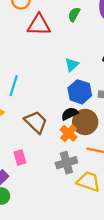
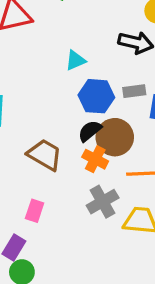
cyan triangle: (72, 65) -> (75, 60), turned 32
pink rectangle: (20, 158) -> (35, 211), turned 48

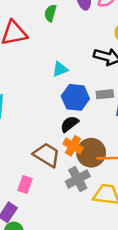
brown circle: (115, 137) -> (91, 153), moved
brown trapezoid: (45, 155) -> (47, 155), moved

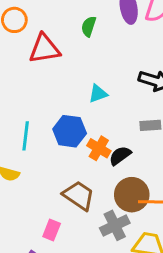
blue hexagon: (75, 97) -> (70, 131), moved
black semicircle: (69, 124) -> (120, 156), moved
orange cross: (73, 146) -> (99, 148), moved

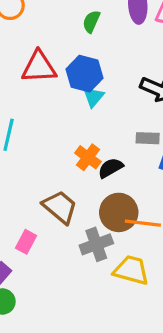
red triangle: (44, 49) -> (39, 67), moved
cyan triangle: (98, 94) -> (93, 97), turned -36
blue hexagon: (70, 131) -> (85, 74), moved

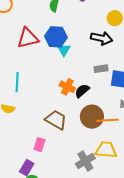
gray cross: (96, 244) -> (85, 161), moved

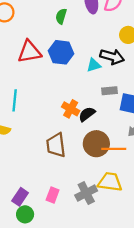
cyan triangle: (64, 50) -> (94, 65), moved, turned 40
brown trapezoid: (56, 120) -> (56, 145), turned -130
pink rectangle: (39, 145) -> (53, 195), moved

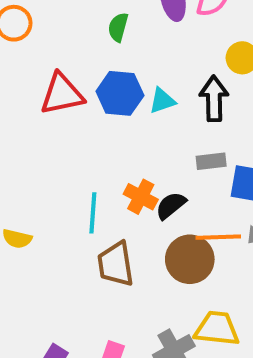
black arrow: (112, 57) -> (214, 99), turned -105
cyan triangle: (94, 65) -> (162, 101), moved
cyan line: (15, 100) -> (93, 213), moved
orange line: (114, 149) -> (218, 237), moved

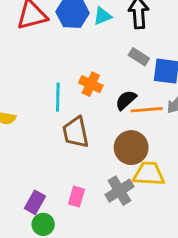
gray rectangle: (211, 161) -> (139, 57), turned 42
black semicircle: (171, 206) -> (126, 100), moved
brown circle: (190, 259) -> (131, 148), moved

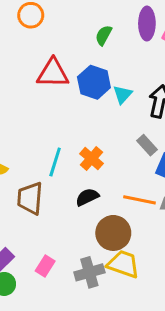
cyan triangle: (103, 16) -> (123, 94), turned -42
black semicircle: (126, 100) -> (87, 197), moved
brown trapezoid: (76, 132) -> (30, 198), moved

